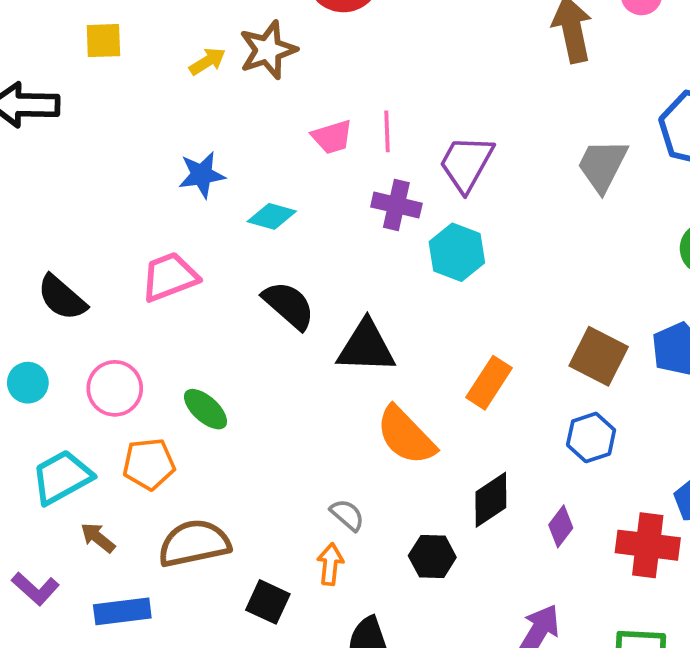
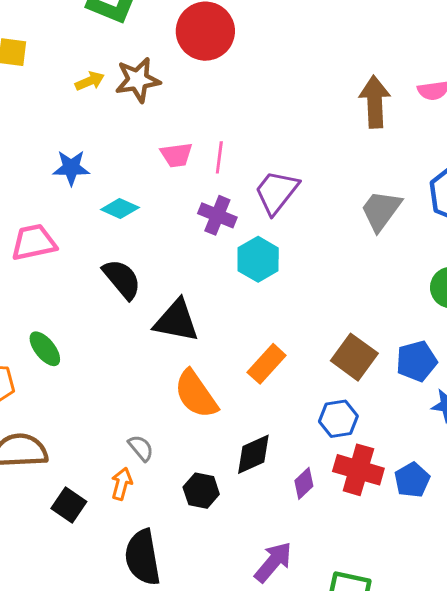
red cross: (648, 545) -> (358, 470), moved

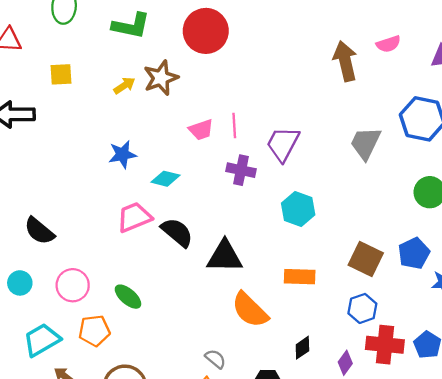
pink trapezoid: (34, 242) -> (134, 217), moved
cyan hexagon: (258, 259) -> (298, 209), moved
orange rectangle: (267, 364) -> (300, 277), turned 60
black diamond: (253, 454) -> (302, 348), size x0.7

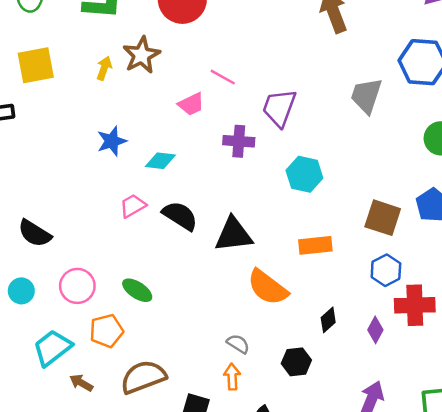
yellow square: (61, 74) -> (36, 65), size x1.5
yellow arrow: (124, 86) -> (104, 68), turned -30
pink line: (234, 125) -> (223, 77), moved, turned -50
pink trapezoid: (134, 217) -> (133, 206), size x0.7

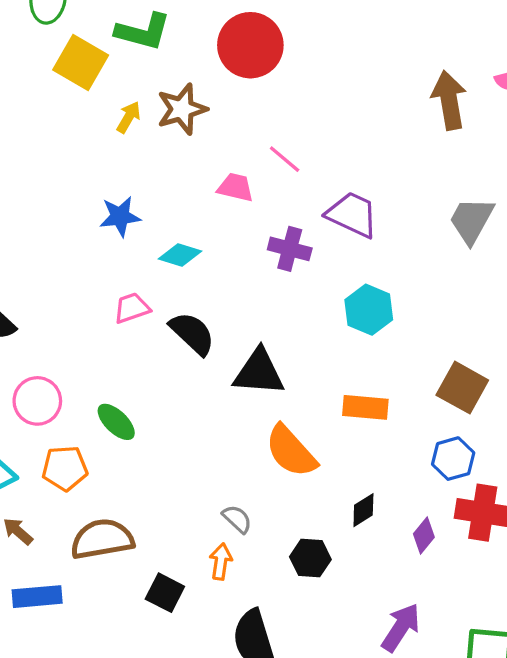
yellow square: (36, 65) -> (81, 63), moved, turned 30
pink trapezoid: (191, 104) -> (235, 187), turned -152
purple trapezoid: (279, 108) -> (352, 215), turned 84

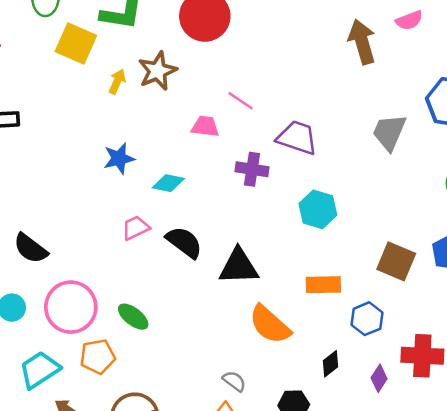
pink circle: (37, 401) -> (71, 307), size x1.4
blue hexagon: (453, 459) -> (367, 319), moved

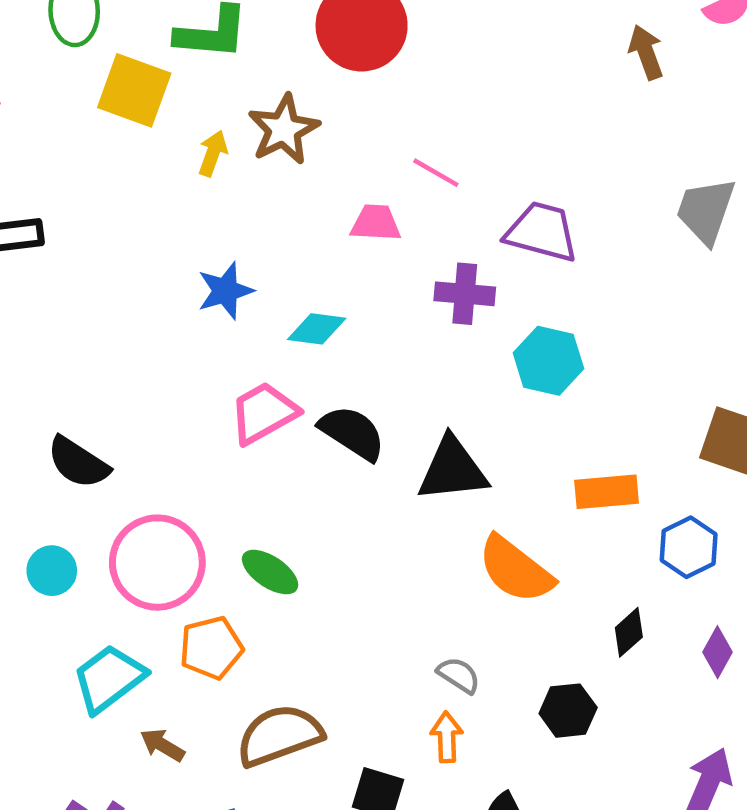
brown arrow: (362, 42) -> (646, 52), size x0.7
cyan hexagon: (318, 209) -> (548, 361), moved
pink trapezoid: (136, 228) -> (264, 413), size x1.4

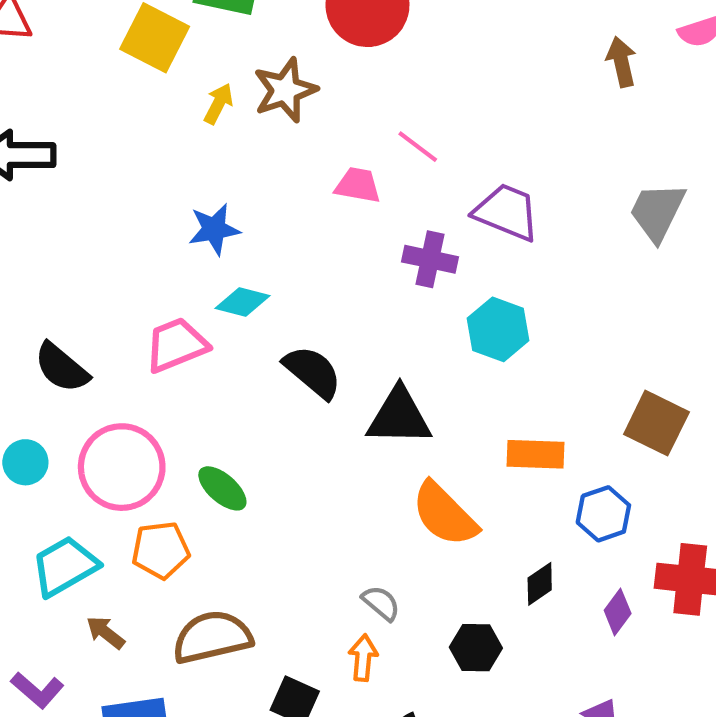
cyan diamond: (317, 329) -> (242, 302), moved
pink trapezoid: (264, 413) -> (176, 345), moved

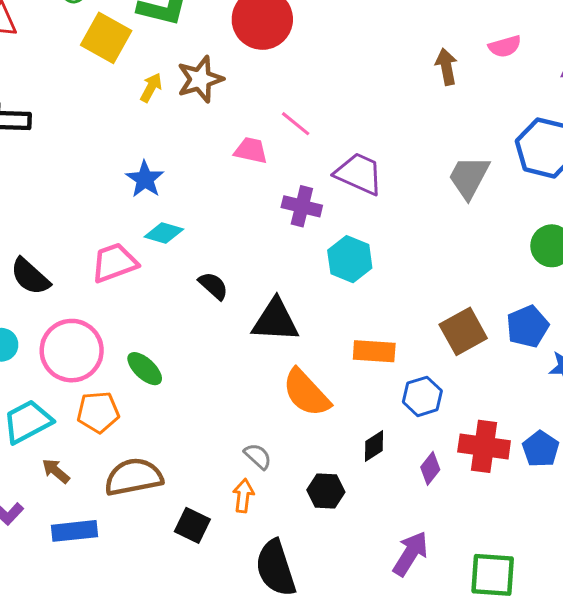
blue star: (214, 229) -> (145, 179), turned -30
black semicircle: (313, 372) -> (213, 286), size x0.7
brown square: (656, 423) -> (463, 331), turned 33

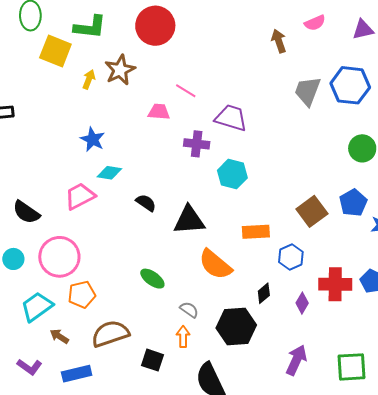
gray trapezoid: (469, 177) -> (308, 91), moved
green ellipse: (145, 369) -> (152, 279), moved
black hexagon: (326, 491) -> (236, 327), size x1.6

